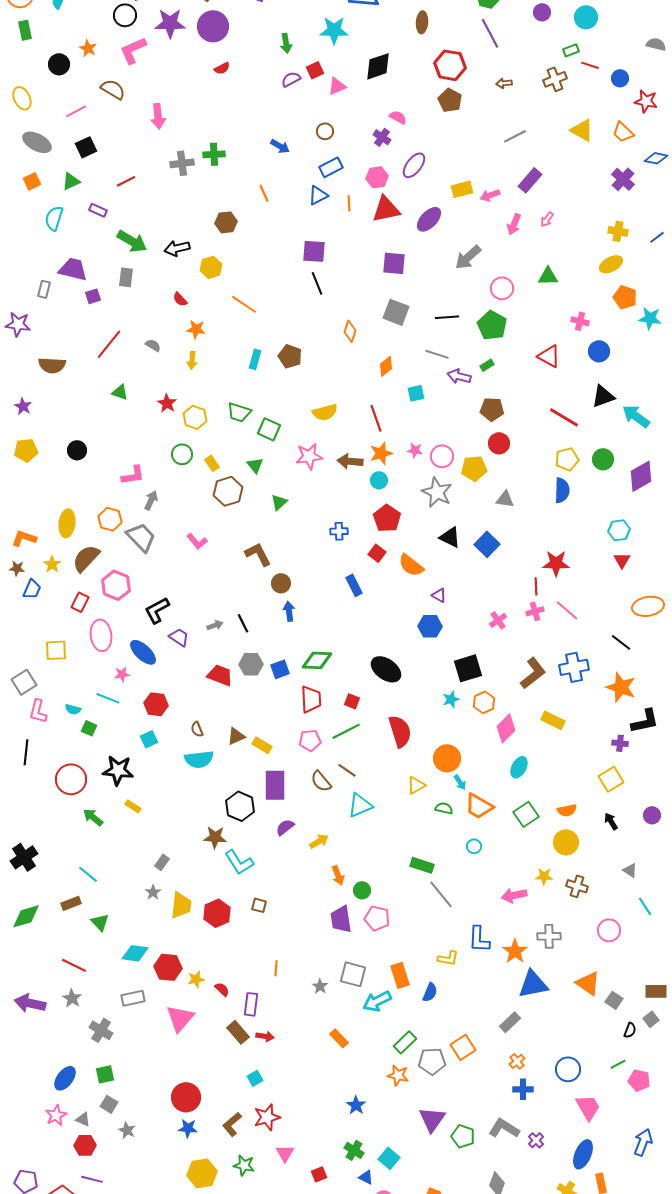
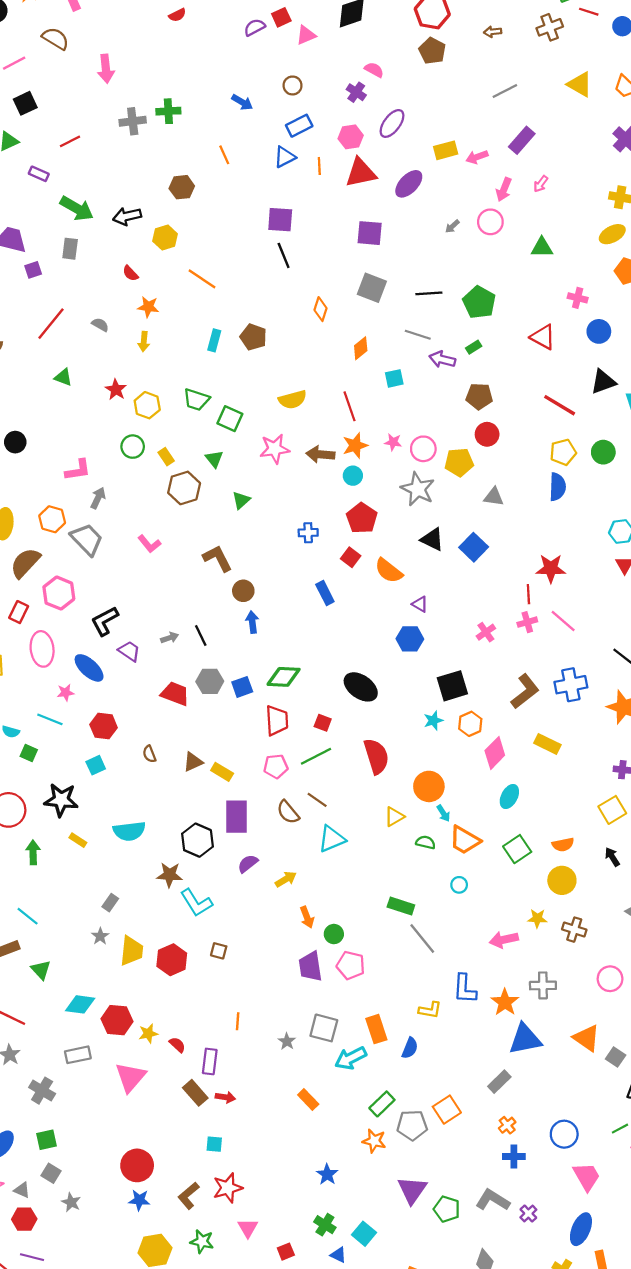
gray arrow: (468, 257) -> (452, 226), size x0.5
pink circle: (502, 288) -> (490, 222), moved
cyan semicircle: (199, 759) -> (129, 831), moved
green arrow: (93, 817) -> (33, 852), turned 50
cyan square: (255, 1078) -> (214, 1144), turned 35

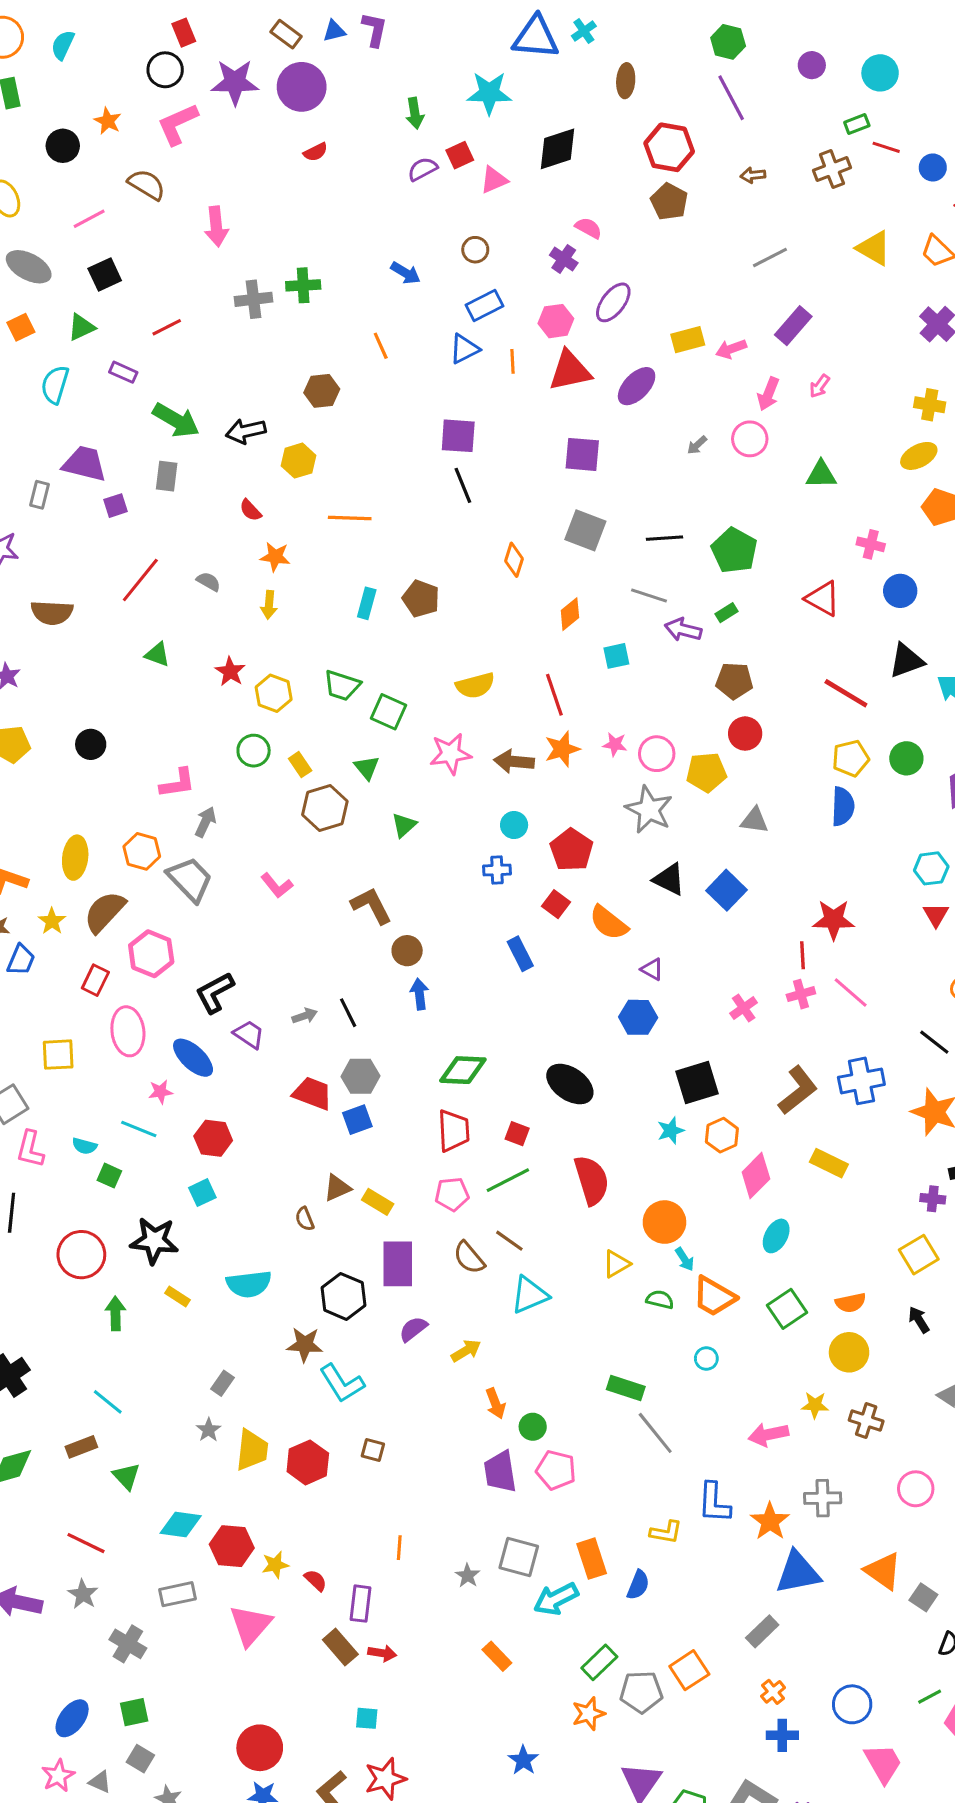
orange line: (202, 279) -> (350, 518), turned -32
cyan circle: (353, 476) -> (514, 825), moved
blue square: (242, 687) -> (357, 1120), moved
brown semicircle: (149, 754) -> (305, 1219), moved
orange star: (374, 1141) -> (588, 1714), turned -30

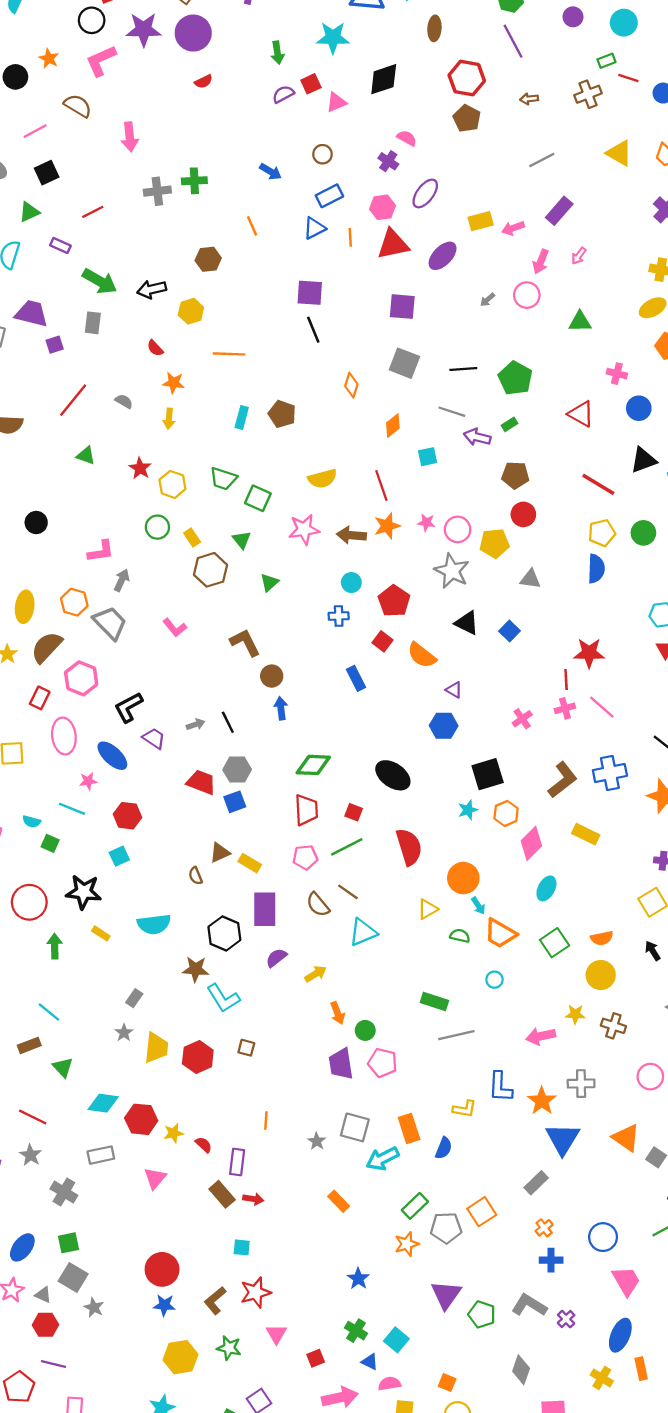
blue square: (727, 890) -> (510, 631), size x0.7
gray line: (655, 1433) -> (456, 1035), turned -64
blue triangle: (798, 1573) -> (563, 1139), turned -48
pink triangle: (250, 1625) -> (155, 1178), size x0.7
gray square: (140, 1759) -> (73, 1277), size x1.4

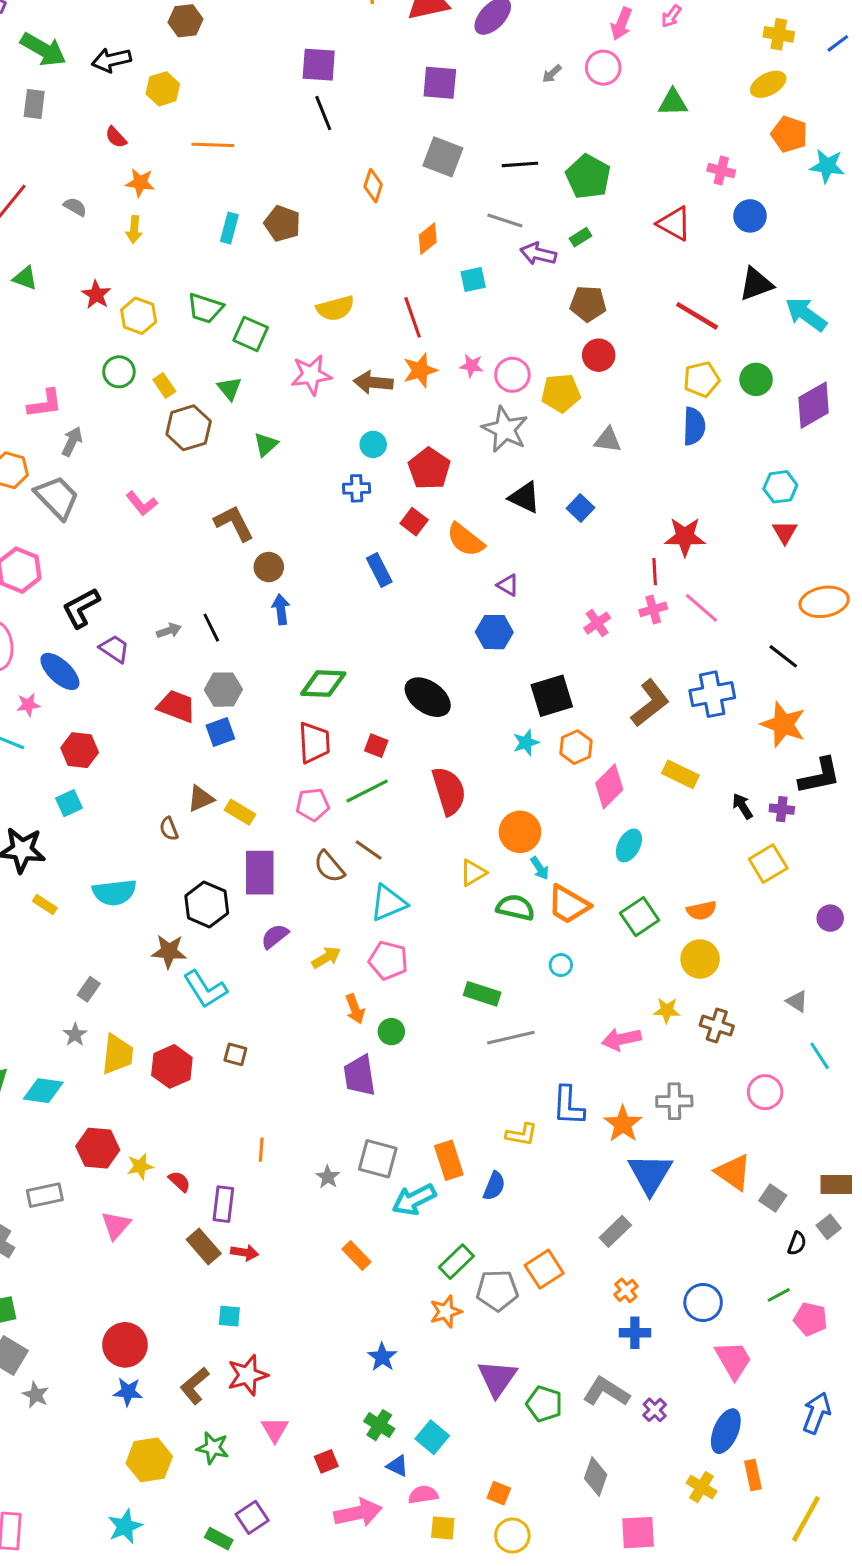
green semicircle: (460, 936) -> (515, 908), size x1.4
black arrow: (653, 951) -> (742, 806), moved
pink pentagon: (383, 1063) -> (388, 960), moved
cyan diamond: (103, 1103) -> (43, 1091), moved

